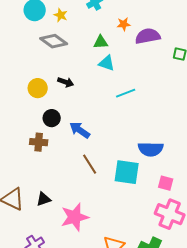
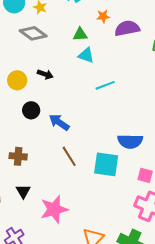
brown cross: (39, 142) -> (18, 156), moved
black triangle: (44, 199) -> (23, 191), turned -42

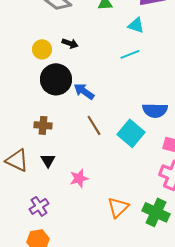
cyan triangle: (86, 55) -> (136, 25), moved
black circle: (31, 110) -> (56, 79), size x1.8
cyan square: (106, 164) -> (131, 133), turned 32
pink star: (54, 209) -> (79, 178), size x0.7

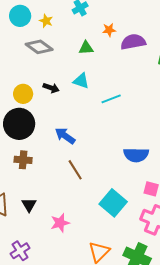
cyan triangle: (136, 25) -> (81, 81), moved
black circle: (56, 79) -> (19, 124), moved
brown cross: (43, 125) -> (23, 160), moved
cyan square: (131, 133) -> (113, 203), moved

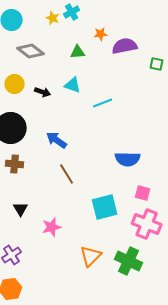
yellow star: (46, 21) -> (53, 18), moved
yellow circle: (23, 94) -> (15, 84), moved
cyan square: (113, 203) -> (105, 207), turned 36

